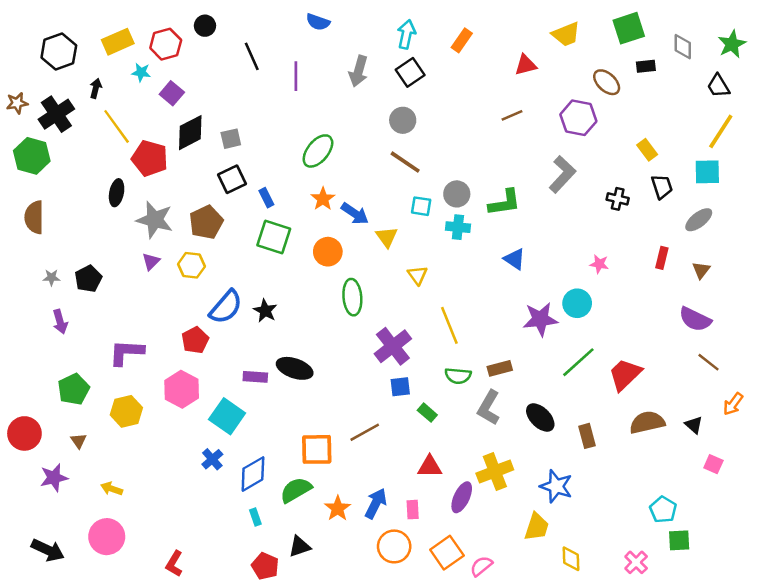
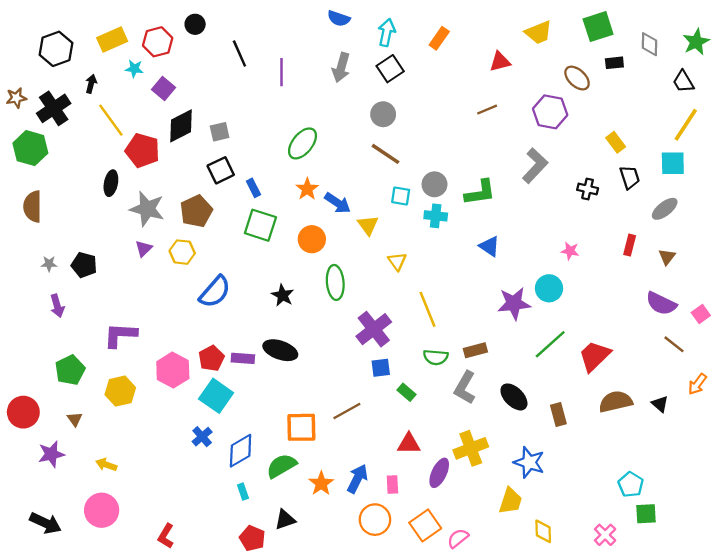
blue semicircle: (318, 22) -> (339, 18), moved
black pentagon: (88, 279) -> (84, 265), turned -30
black star: (265, 311) -> (283, 295), moved
red pentagon: (195, 340) -> (211, 358), moved
pink square: (713, 464) -> (701, 314), moved, turned 30

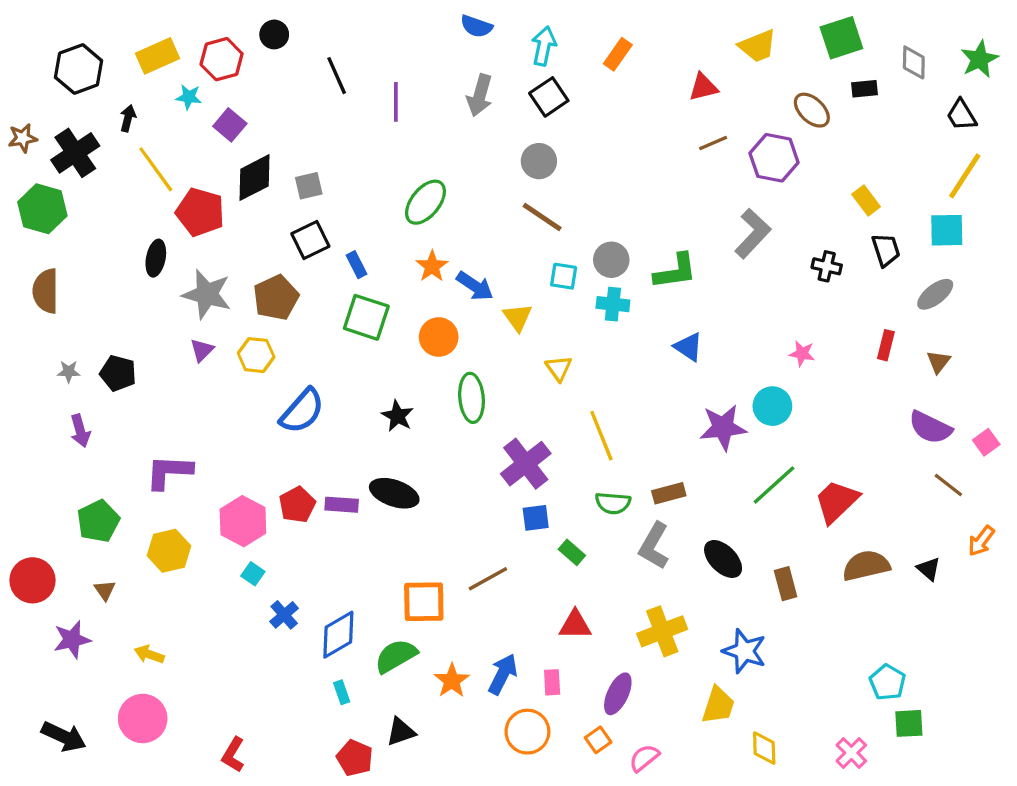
brown line: (487, 110) -> (713, 143), moved
cyan square: (216, 396) -> (253, 574), moved, size x0.5
purple ellipse: (439, 473) -> (618, 694), moved
orange square: (425, 525) -> (598, 740), size x0.6

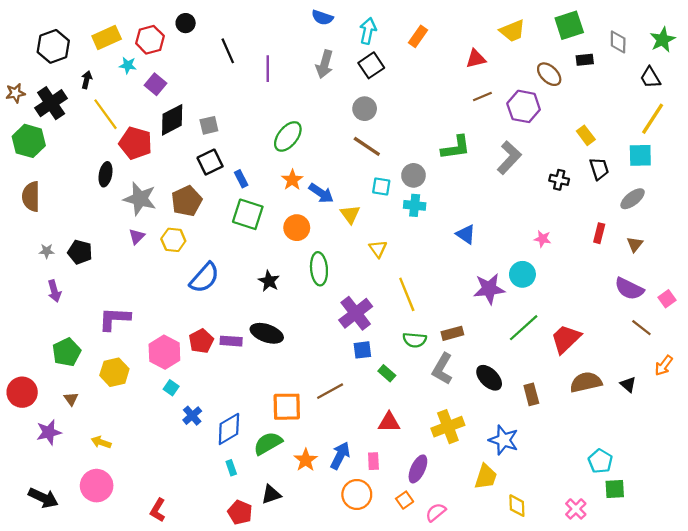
green L-shape: (675, 271) -> (456, 148), moved

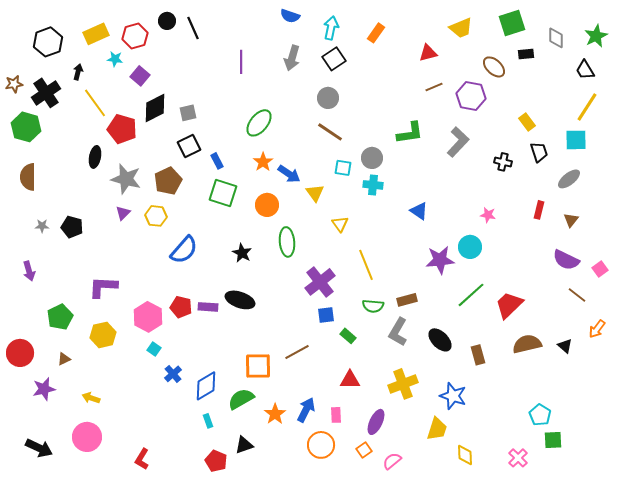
black line: (228, 51) -> (193, 28), moved
purple arrow: (54, 291) -> (29, 271), moved
red pentagon: (201, 341) -> (181, 307), turned -30
brown triangle: (71, 399) -> (64, 359), turned 40

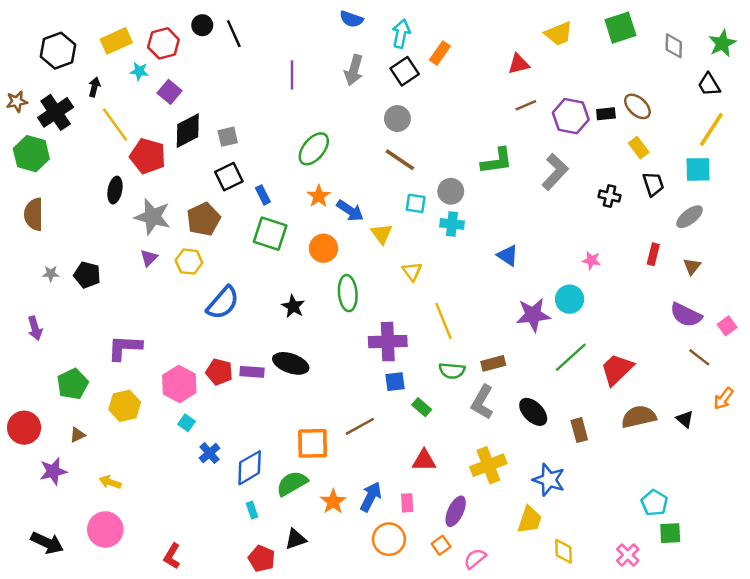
orange rectangle: (376, 33) -> (440, 53), moved
black rectangle: (526, 54) -> (606, 114), moved
brown ellipse: (494, 67) -> (637, 106), moved
purple cross: (320, 282) -> (388, 342), turned 36

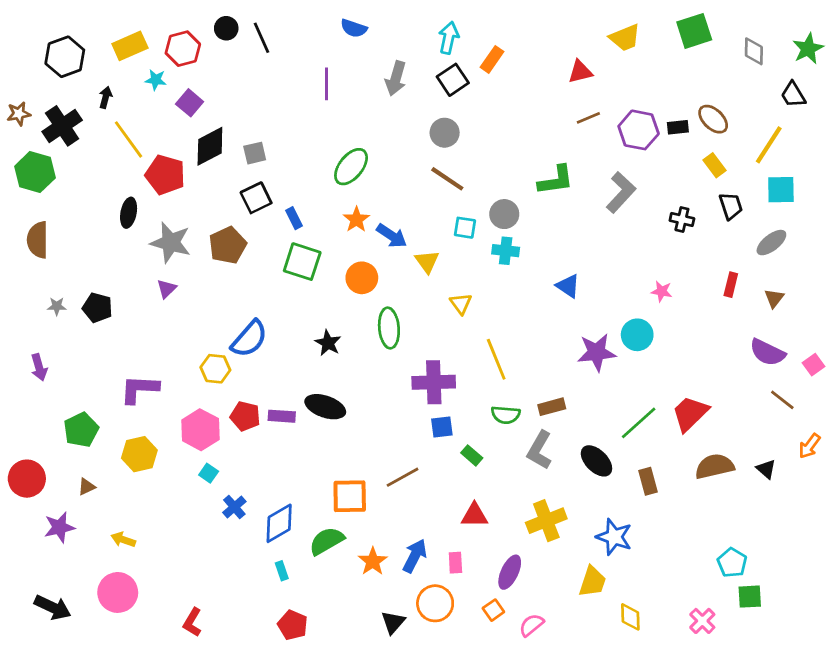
blue semicircle: (351, 19) -> (354, 28), moved
yellow line: (711, 129) -> (769, 145), moved
yellow hexagon: (189, 262) -> (215, 369), moved
green line: (571, 357) -> (639, 423), moved
black triangle: (296, 539) -> (393, 622), moved, turned -30

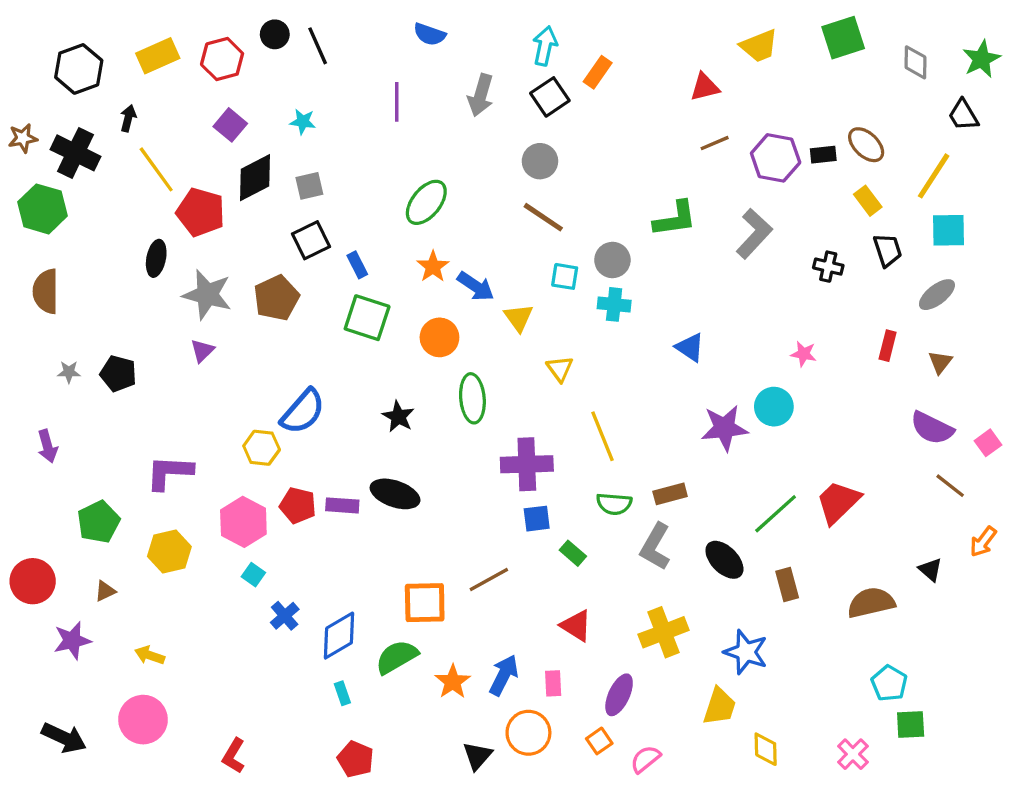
cyan star: (156, 80) -> (303, 122), moved
black cross: (62, 126) -> (75, 153), turned -30
brown semicircle: (714, 466) -> (871, 603), moved
red triangle: (474, 515) -> (576, 626), turned 32

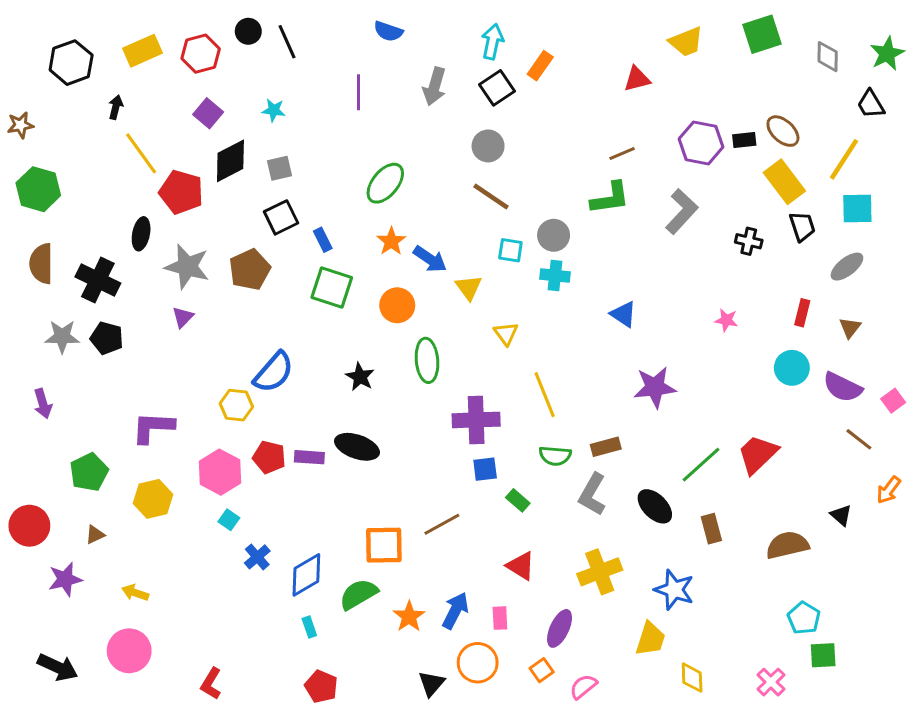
brown line: (715, 143) -> (622, 153), moved
black cross: (75, 153) -> (98, 280), moved
yellow rectangle: (868, 201) -> (784, 182), size x1.6
gray star: (69, 372) -> (62, 337), size x1.6
cyan circle: (774, 407) -> (792, 368), moved

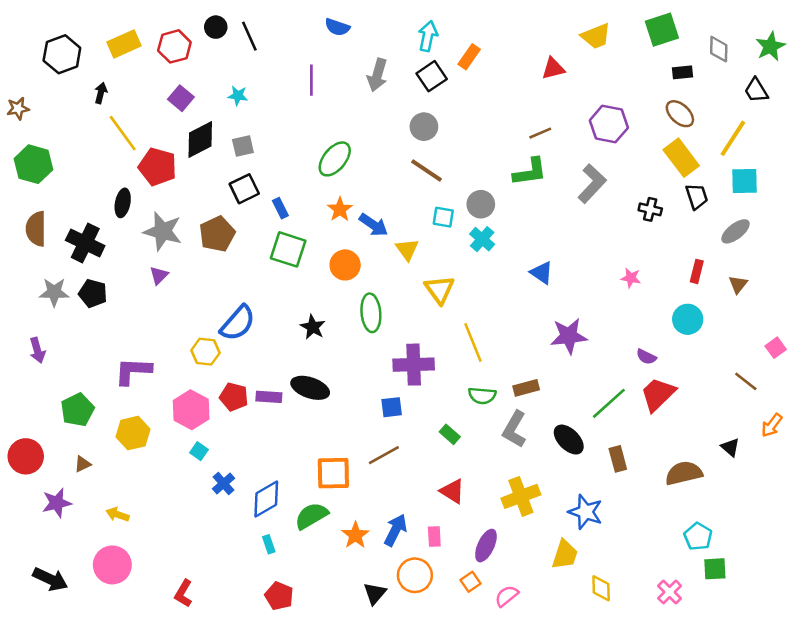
black rectangle: (744, 140) -> (682, 72), moved
cyan cross: (555, 276) -> (482, 239), turned 35
yellow triangle: (506, 334) -> (439, 290), size x1.4
purple semicircle: (842, 387) -> (646, 357), moved, size x0.6
blue square: (485, 469) -> (392, 407), moved

